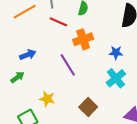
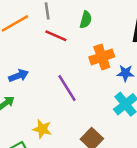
orange cross: (83, 39) -> (102, 57), moved

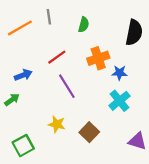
red line: (56, 36) -> (57, 57), moved, turned -60
yellow star: (42, 129) -> (57, 124), moved

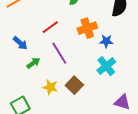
blue arrow: (23, 75) -> (20, 43), turned 63
green arrow: (12, 100) -> (33, 63), moved
brown square: (89, 132) -> (74, 85), moved

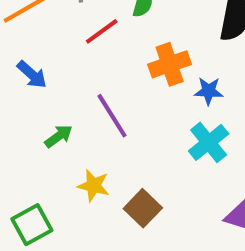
red line: (50, 27) -> (102, 31), moved
blue arrow: (20, 43) -> (32, 75), moved
brown square: (74, 85) -> (143, 208), moved

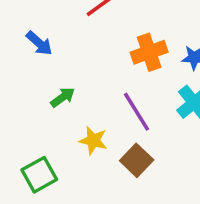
orange cross: (170, 64) -> (149, 52), moved
purple line: (112, 116) -> (137, 112), moved

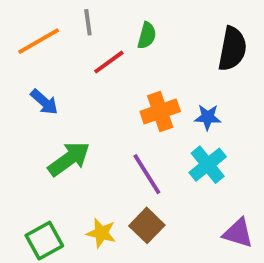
green arrow: (63, 97) -> (69, 159), size x1.6
yellow star: (93, 140) -> (101, 233), moved

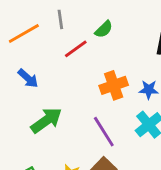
green semicircle: (147, 35) -> (104, 29), turned 30

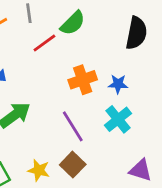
green semicircle: (104, 29) -> (73, 23), size x1.4

